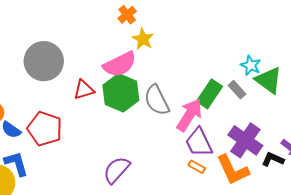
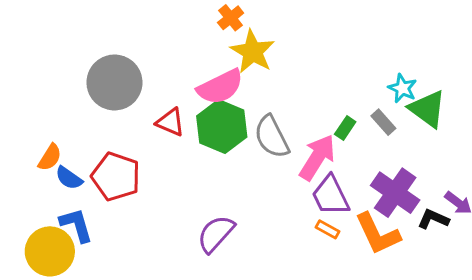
yellow star: (143, 39) -> (253, 52), size x1.4
red triangle: (84, 90) -> (170, 122), turned 40
green rectangle: (209, 94) -> (345, 128), size x0.6

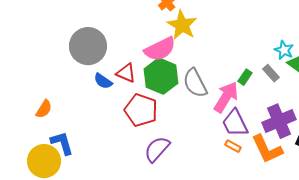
orange semicircle: (50, 157) -> (44, 109), moved
red pentagon: (116, 176) -> (141, 110), moved
blue semicircle: (69, 178) -> (103, 81), moved
purple cross: (395, 193) -> (279, 121), turned 32

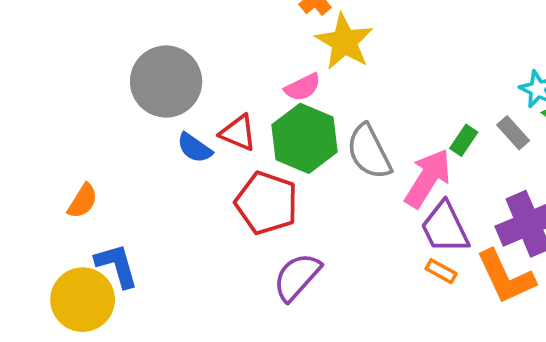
pink semicircle: (160, 49) -> (303, 87), size x0.6

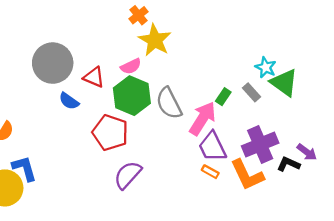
red triangle: (238, 133) -> (94, 77), moved

